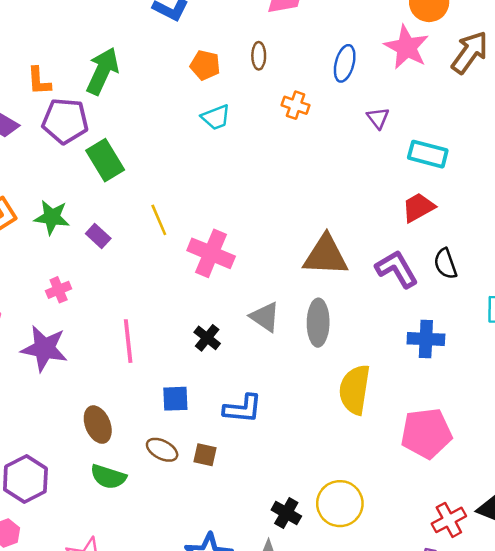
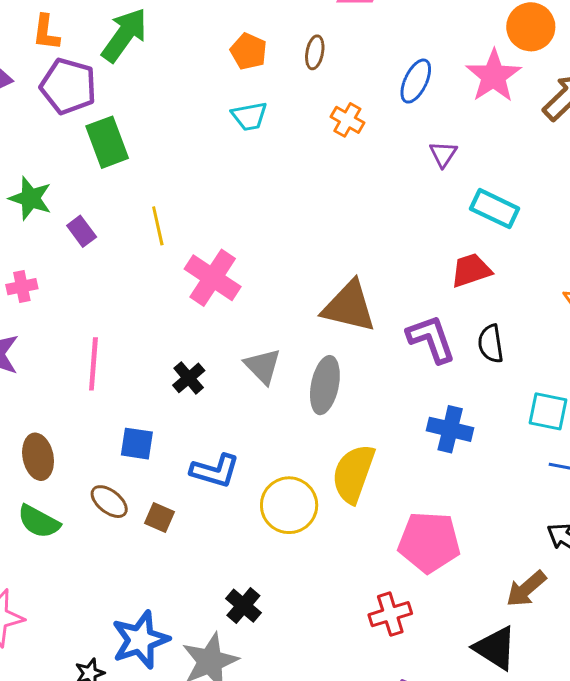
yellow circle: (340, 504) -> (289, 505), moved
red cross: (449, 520) -> (390, 614), moved

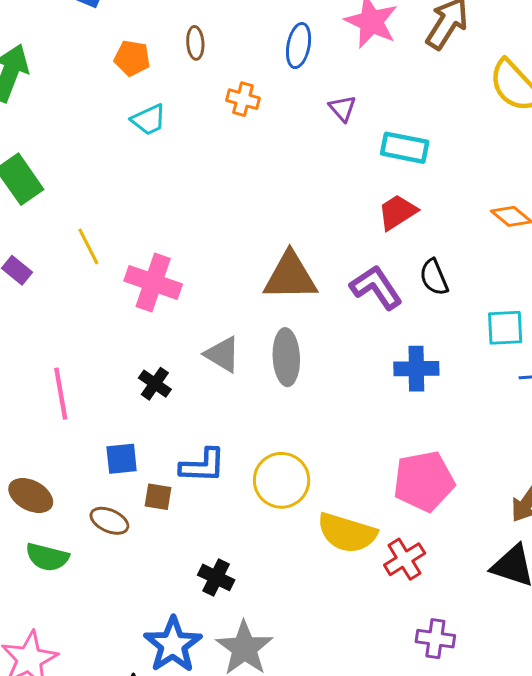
brown ellipse: (38, 457) -> (31, 496), turned -36
yellow semicircle: (353, 474) -> (347, 533), moved, turned -78
brown square: (159, 517) -> (158, 497), moved
black cross: (243, 606) -> (216, 577), moved

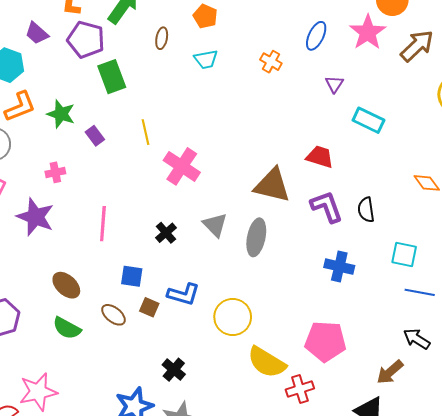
brown ellipse: (195, 43) -> (162, 38), moved
red trapezoid: (397, 212) -> (320, 157), moved, turned 36

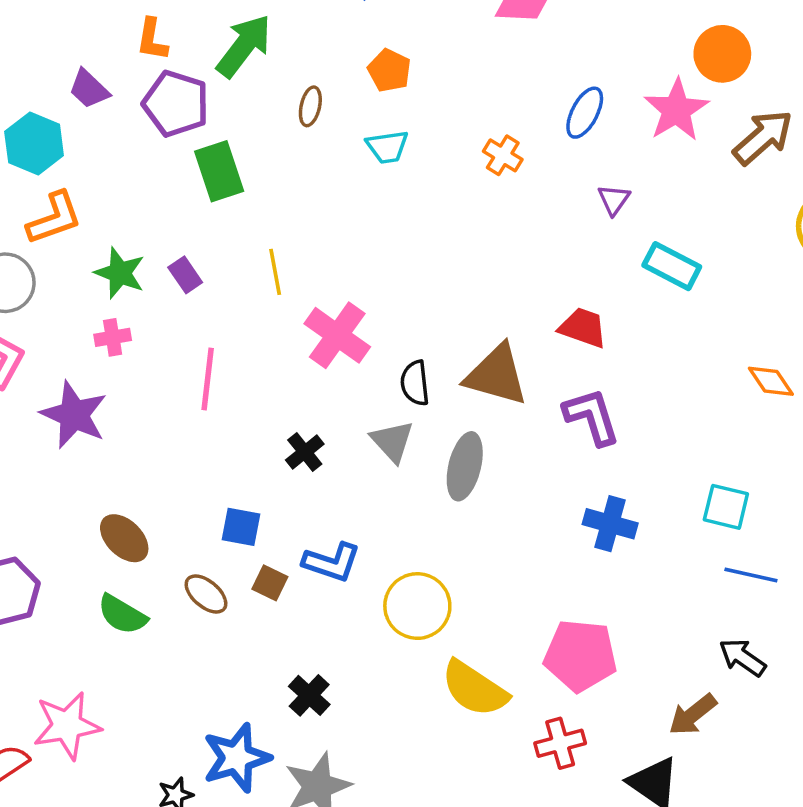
green star: (61, 114) -> (120, 273), moved
black semicircle: (366, 210) -> (415, 383), moved
pink line: (103, 224) -> (208, 379), moved
red cross: (300, 389) -> (560, 743), moved

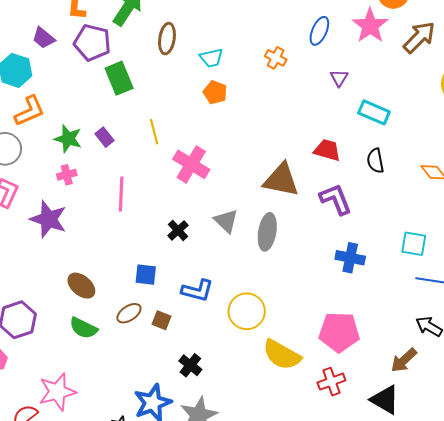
orange pentagon: (389, 70) -> (215, 92), moved
brown ellipse: (310, 106) -> (167, 39), size x1.4
black semicircle: (415, 383) -> (375, 161), moved
brown square: (270, 583) -> (161, 320), moved
brown ellipse: (206, 594) -> (129, 313), turned -70

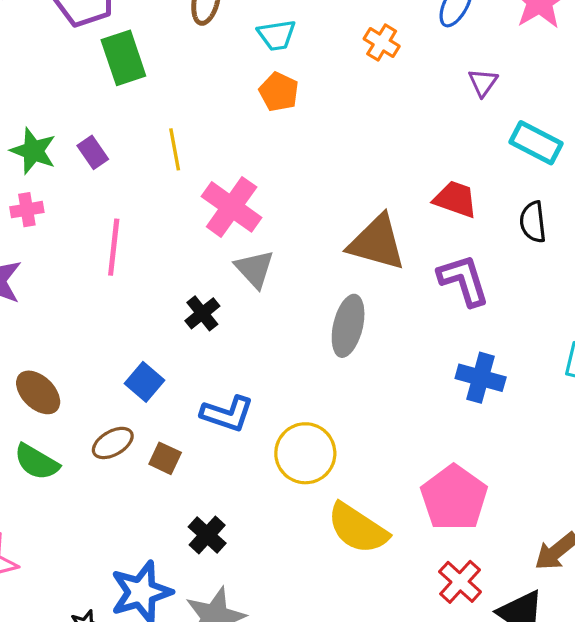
gray triangle: (226, 221) -> (255, 269), moved
blue square: (146, 275) -> (144, 382), turned 30
pink pentagon: (339, 332) -> (454, 498), turned 30
red cross: (331, 382) -> (460, 582), moved, turned -32

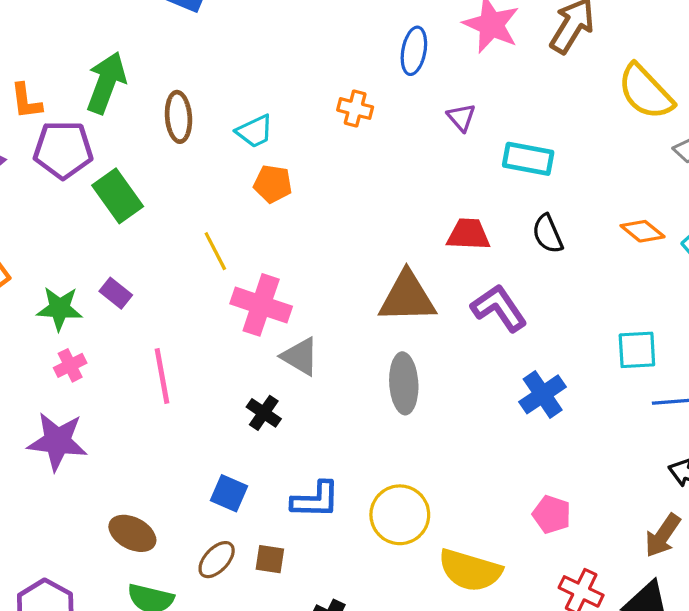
yellow line: (175, 149) -> (215, 251), moved
blue cross: (481, 378) -> (543, 394), turned -33
pink pentagon: (454, 498) -> (552, 514), size x0.6

